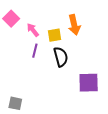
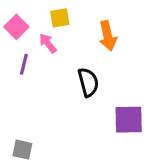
yellow square: (55, 35) -> (60, 18), moved
purple line: (35, 51) -> (24, 64), moved

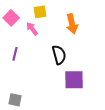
purple line: (24, 64) -> (15, 54), moved
purple square: (129, 120) -> (74, 80), moved

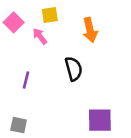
purple line: (15, 54) -> (26, 80), moved
purple square: (74, 80) -> (100, 120), moved

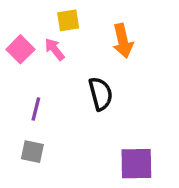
pink square: (14, 22) -> (20, 49), moved
gray square: (19, 125) -> (32, 152), moved

